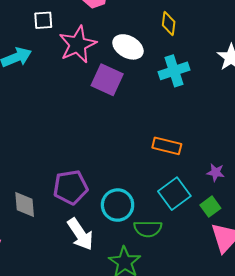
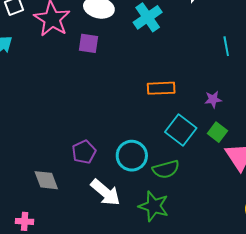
purple square: (107, 80) -> (89, 43), size x0.7
purple pentagon: (71, 187) -> (84, 152), size x0.7

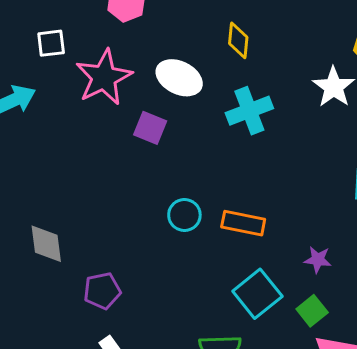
cyan circle: (132, 156) -> (184, 215), moved, size x0.7
gray diamond: (46, 180) -> (46, 244), moved

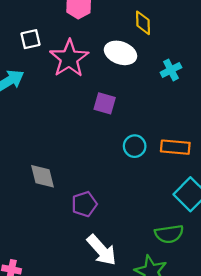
yellow diamond: (238, 40) -> (143, 23), moved
cyan cross: (249, 111) -> (171, 70), size x0.7
purple square: (150, 128) -> (105, 103), moved

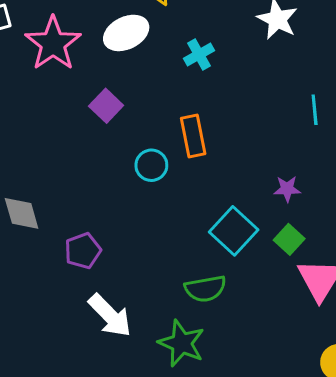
white ellipse: (121, 53) -> (126, 33), turned -44
purple square: (105, 103) -> (106, 106), turned 30
orange rectangle: (175, 147) -> (193, 136), moved, turned 76

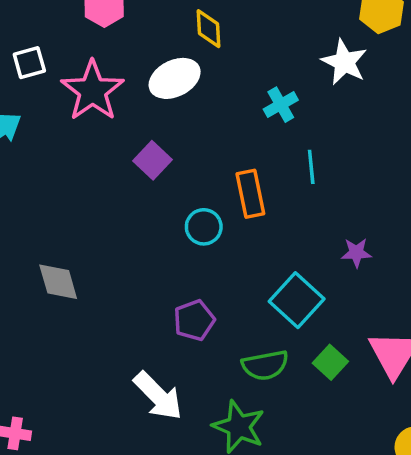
cyan cross: (199, 55) -> (281, 105), moved
cyan line: (315, 110) -> (311, 167), moved
green square: (289, 239) -> (330, 362), moved
purple pentagon: (83, 251) -> (194, 320), moved

